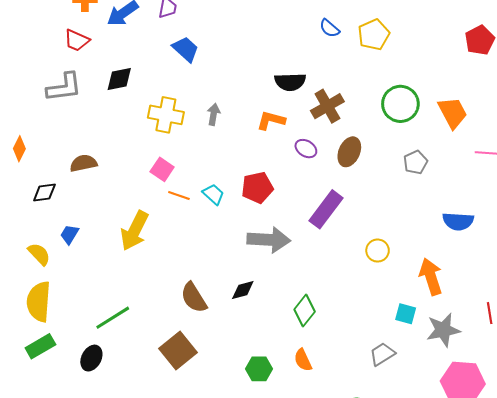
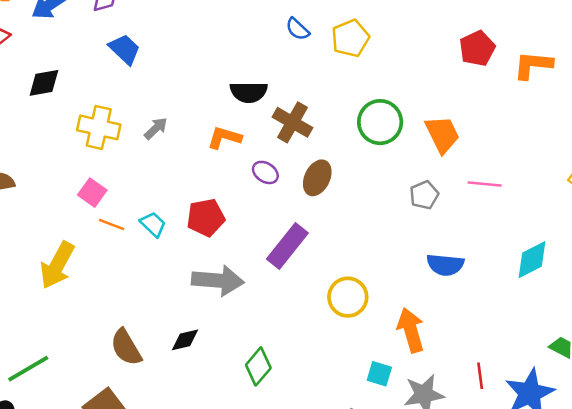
brown cross: (327, 106) -> (293, 122), turned -32
gray arrow: (214, 114) -> (156, 128), turned 35
gray pentagon: (416, 162) -> (424, 195), moved
yellow circle: (378, 251) -> (348, 297), size x1.4

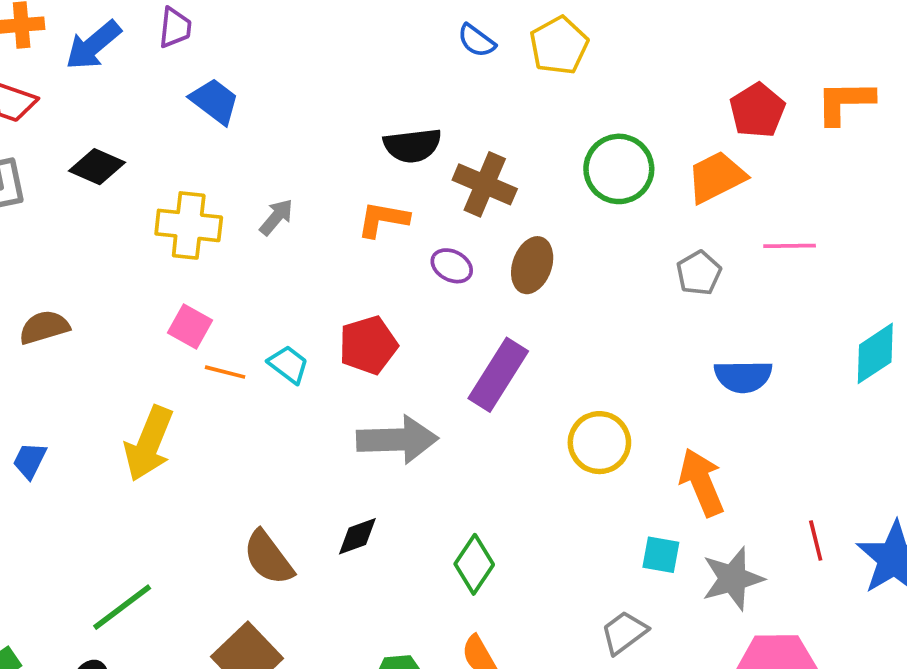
red pentagon: (477, 48) -> (757, 110), moved
orange L-shape: (533, 65) -> (845, 102), moved
black diamond: (44, 83) -> (97, 167), turned 40
orange trapezoid: (442, 134) -> (716, 177), turned -84

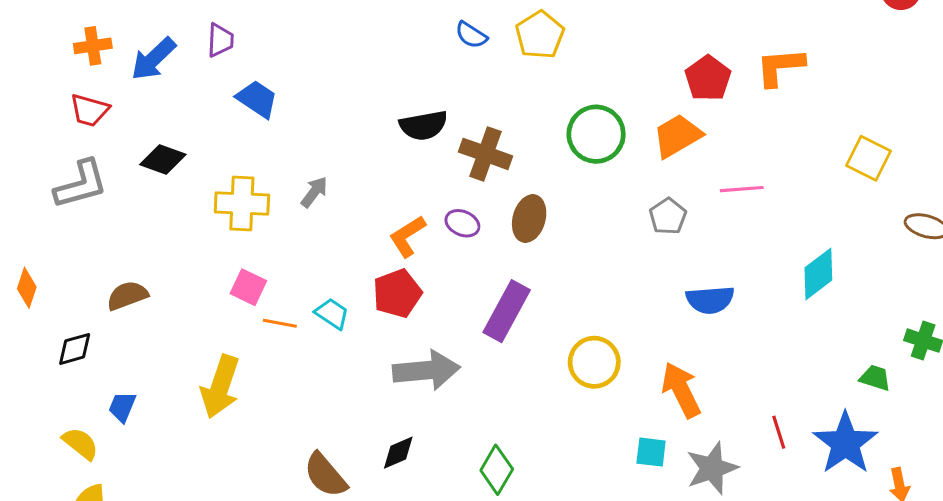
orange L-shape: (383, 219) -> (407, 236), moved, turned -39

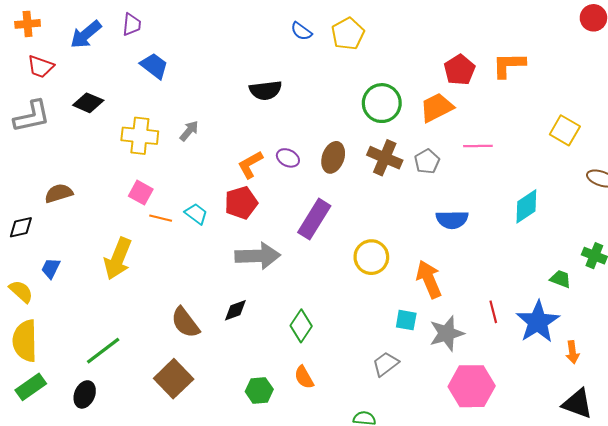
orange cross: (93, 46) -> (28, 24), moved
brown cross: (486, 154) -> (385, 158), moved

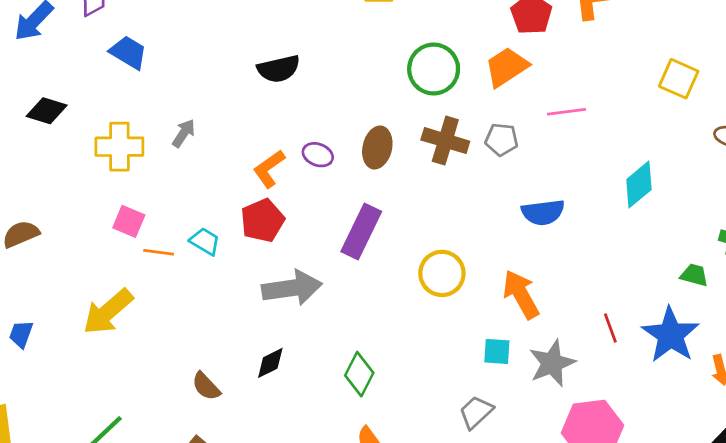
gray pentagon: (427, 161) -> (502, 139), turned -30
yellow arrow: (118, 259) -> (108, 312), turned 33
brown semicircle: (185, 323) -> (206, 386), size x0.7

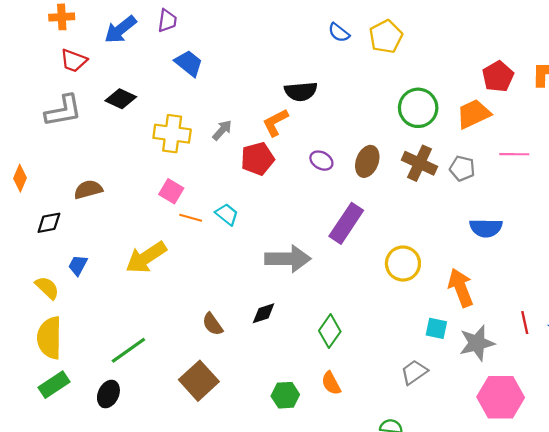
orange L-shape: (269, 169) -> (275, 122), moved
red pentagon: (262, 220) -> (257, 159), moved

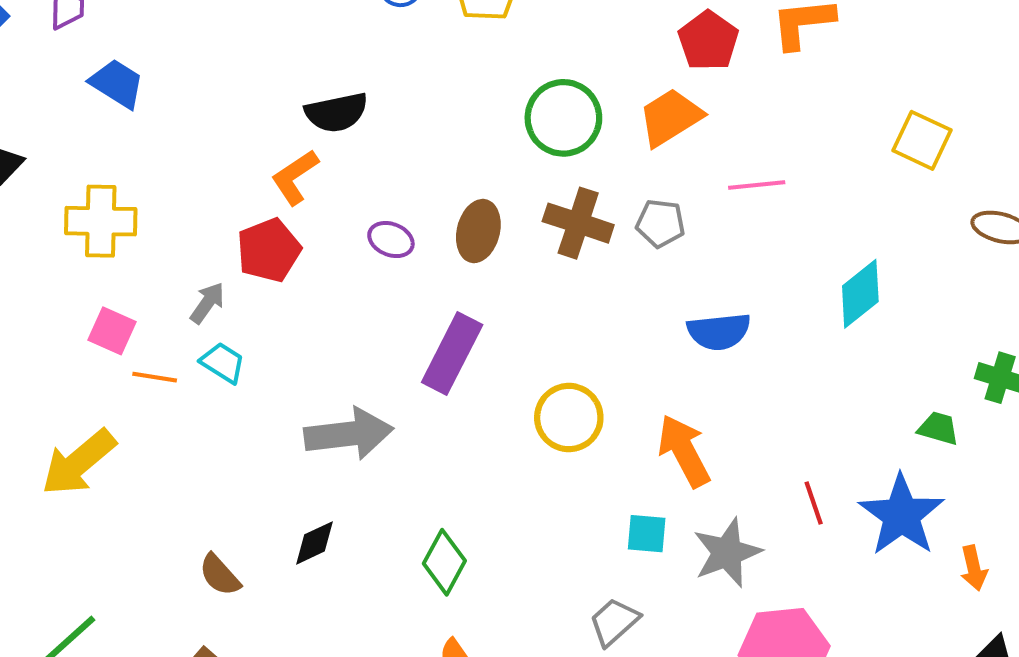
gray arrow: (222, 130) -> (207, 303), moved

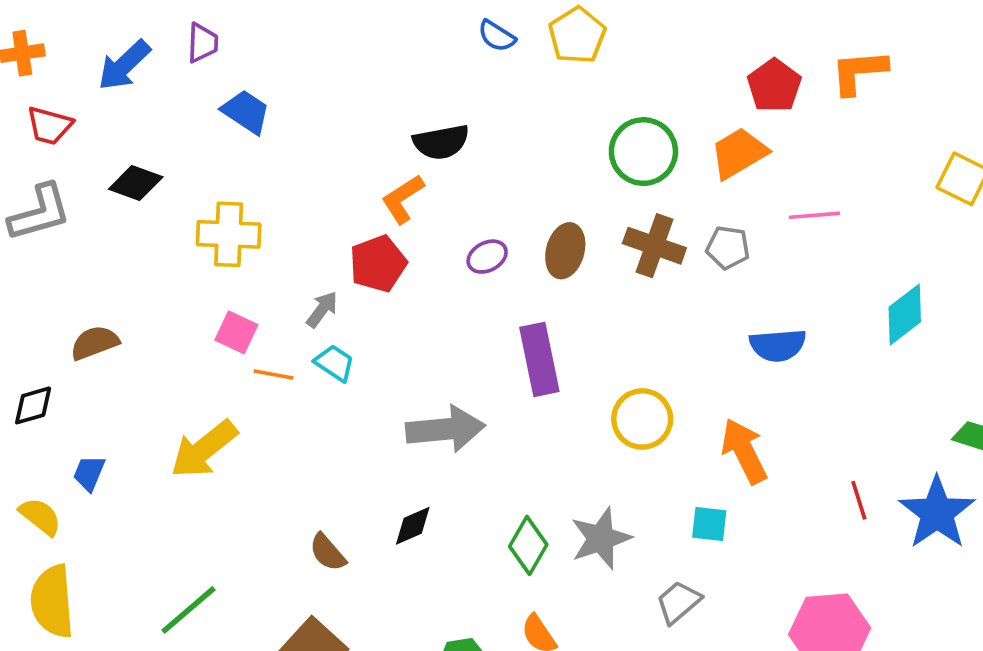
purple ellipse: (391, 240) -> (487, 257), turned -51
purple rectangle: (452, 353) -> (539, 359), turned -40
gray star: (727, 553) -> (601, 538), moved

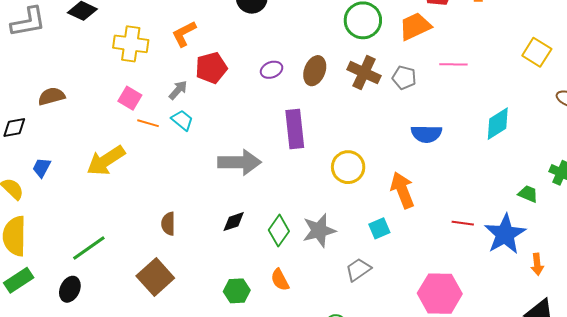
orange L-shape: (403, 199) -> (184, 34), moved
red line: (859, 500) -> (463, 223), turned -70
cyan square: (709, 524) -> (379, 228), turned -35
black diamond: (413, 526) -> (234, 222), moved
brown semicircle: (328, 552) -> (168, 224), turned 35

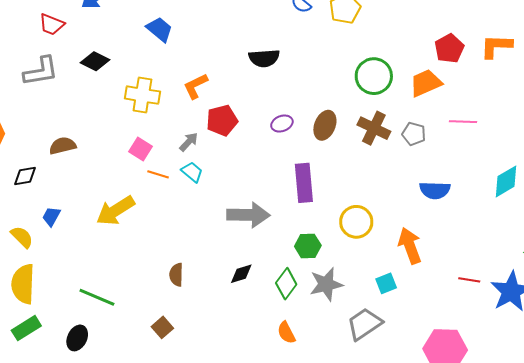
green line: (89, 248) -> (97, 297), turned 57
gray trapezoid: (358, 270) -> (364, 324), size x1.4
brown square: (155, 277) -> (162, 327), size x0.6
green hexagon: (237, 291) -> (308, 246), moved

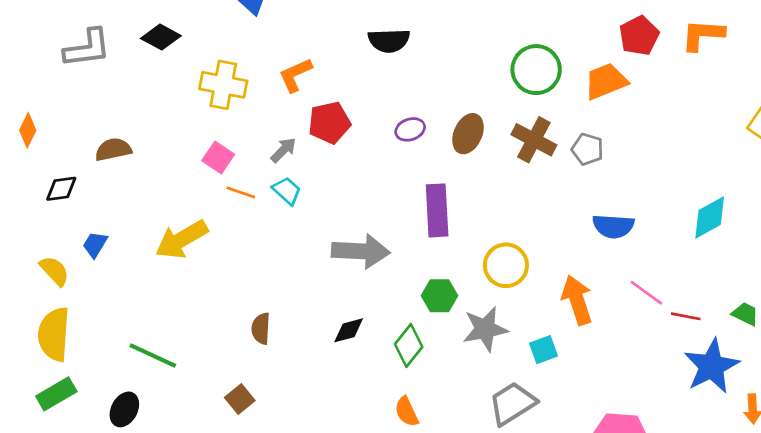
pink line: (463, 122) -> (646, 293), moved, turned 32
red line: (469, 280) -> (686, 316), moved
gray star: (326, 284) -> (485, 329), moved

